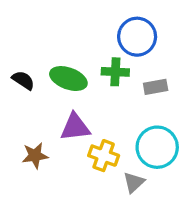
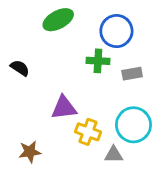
green ellipse: (68, 79) -> (58, 20), moved, turned -48
brown star: (35, 156) -> (30, 152), moved
gray triangle: (134, 182) -> (114, 155), turned 42

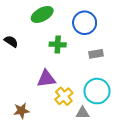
green cross: (98, 61) -> (58, 44), moved
black semicircle: (20, 68) -> (11, 41), moved
yellow cross: (88, 132) -> (64, 96), turned 30

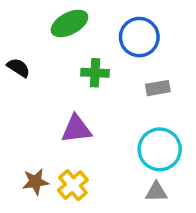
yellow cross: (64, 96) -> (73, 185), moved
gray triangle: (83, 113) -> (156, 192), moved

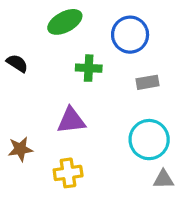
brown star: (35, 182) -> (20, 149), moved
yellow cross: (73, 185) -> (68, 173), turned 32
gray triangle: (156, 192) -> (163, 179), moved

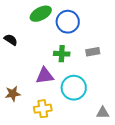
blue circle: (130, 35) -> (68, 22), moved
green cross: (89, 68) -> (62, 54), moved
cyan circle: (149, 140) -> (74, 88), moved

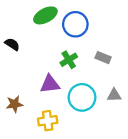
gray rectangle: (93, 52) -> (103, 58), turned 32
green cross: (62, 54) -> (69, 60), turned -35
gray triangle: (103, 113) -> (114, 95), moved

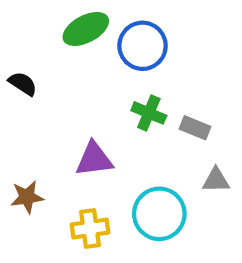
gray rectangle: (103, 58) -> (195, 128), moved
green cross: (69, 60) -> (149, 113), moved, turned -35
cyan circle: (82, 97) -> (159, 214), moved

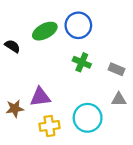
green ellipse: (86, 29) -> (45, 31), moved
gray rectangle: (195, 128) -> (117, 69), moved
purple triangle: (94, 159) -> (40, 97), moved

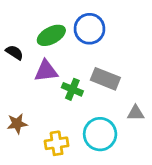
green cross: (82, 62) -> (72, 89), moved
gray rectangle: (117, 69) -> (105, 79), moved, size x1.5
purple triangle: (40, 97) -> (46, 71), moved

